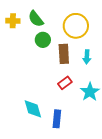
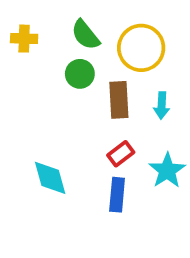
green semicircle: (36, 19) -> (85, 35), moved
cyan diamond: (33, 109) -> (50, 178), moved
blue rectangle: (57, 119) -> (117, 195), moved

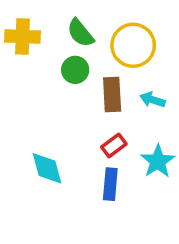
yellow cross: (24, 39) -> (22, 36), size x1.4
cyan arrow: (162, 105) -> (152, 100), turned 105

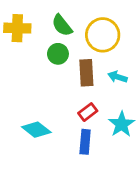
cyan diamond: (47, 168) -> (36, 130), turned -36

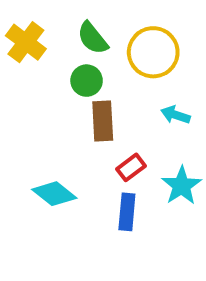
yellow cross: (17, 28) -> (26, 42), turned 35
brown rectangle: (86, 73) -> (103, 121), moved

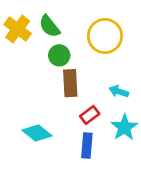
green semicircle: (93, 38) -> (50, 26), moved
cyan arrow: (175, 115) -> (119, 91), moved

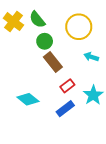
brown rectangle: (70, 83) -> (53, 62), turned -36
cyan arrow: (119, 91) -> (91, 57), moved
blue rectangle: (87, 145) -> (65, 109), turned 48

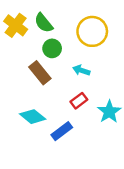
cyan arrow: (91, 57) -> (81, 70), moved
brown rectangle: (53, 62) -> (40, 73), moved
blue rectangle: (65, 109) -> (62, 131), moved

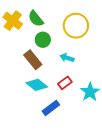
cyan diamond: (33, 117) -> (37, 85), moved

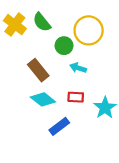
green circle: (43, 40) -> (64, 46), moved
red rectangle: (65, 83) -> (76, 97), turned 40

